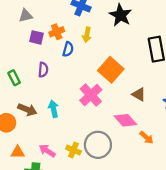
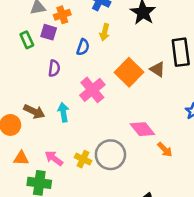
orange cross: (57, 32) -> (62, 15), moved
green rectangle: (14, 78) -> (27, 40), moved
brown triangle: (139, 94) -> (157, 69), moved
pink cross: (91, 95) -> (92, 90), moved

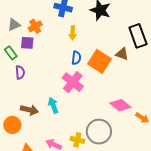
blue semicircle: (83, 47) -> (76, 58), moved
purple semicircle: (54, 68) -> (20, 72), moved

